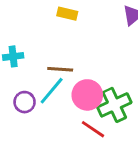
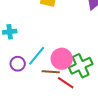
brown line: (60, 69) -> (51, 72), moved

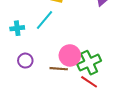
cyan line: (37, 56) -> (45, 20), moved
red line: (66, 83) -> (89, 82), moved

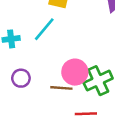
red line: (89, 82) -> (86, 114), moved, turned -36

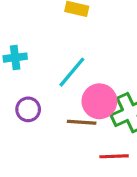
cyan line: (44, 29) -> (72, 72), moved

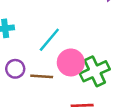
brown line: (82, 122) -> (42, 76), moved

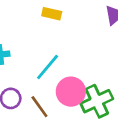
brown line: (42, 76) -> (39, 107), turned 50

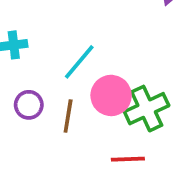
brown line: (39, 107) -> (68, 116), turned 45

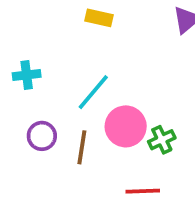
green cross: (147, 109) -> (162, 140), size x0.6

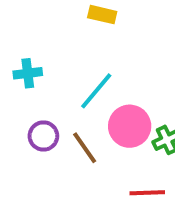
brown line: (82, 147) -> (85, 148), turned -44

